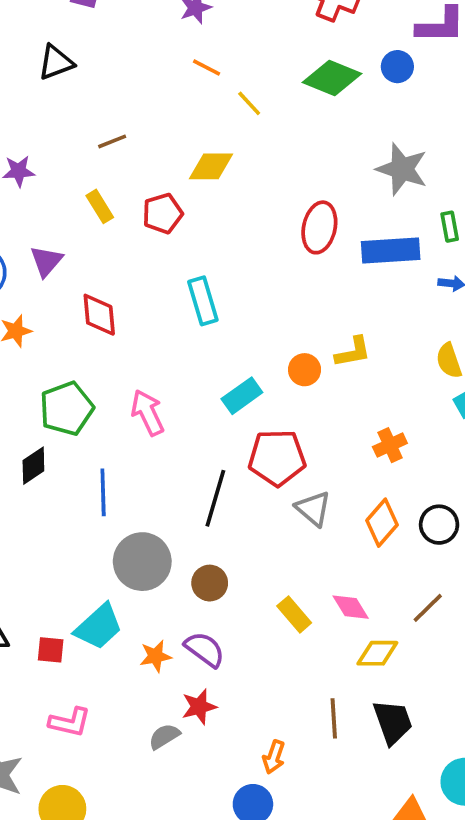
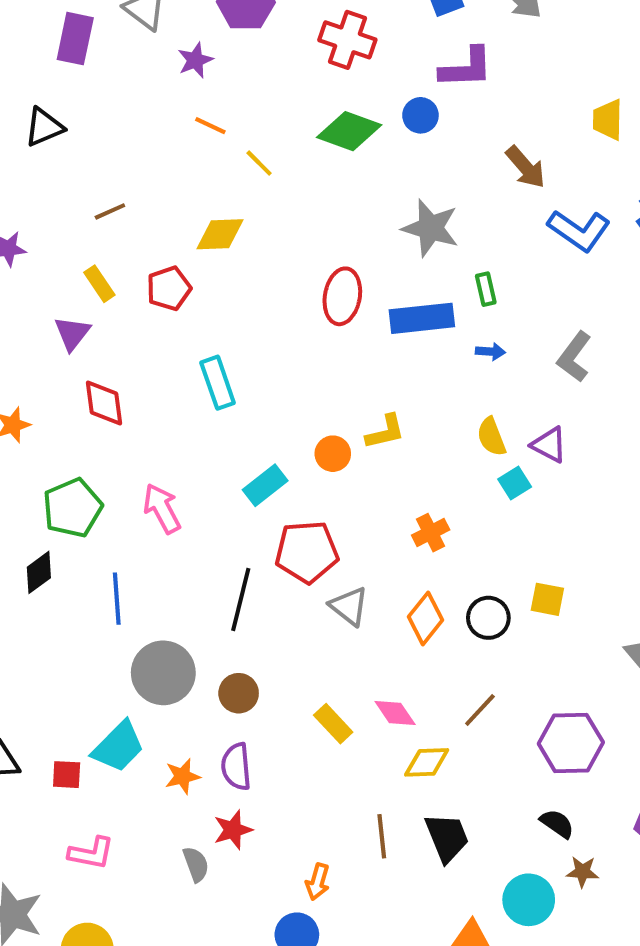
purple triangle: (46, 261) -> (72, 333), moved
purple semicircle: (205, 649) -> (236, 767), turned -129
gray semicircle: (164, 736) -> (196, 864), turned 104

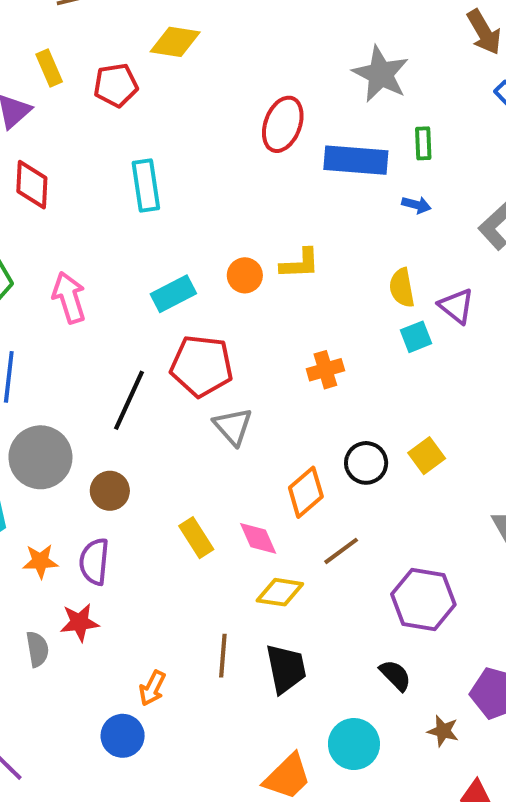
yellow square: (547, 599) -> (427, 456), turned 32
orange diamond: (426, 618) -> (306, 492), moved
brown star: (583, 872) -> (443, 731), moved

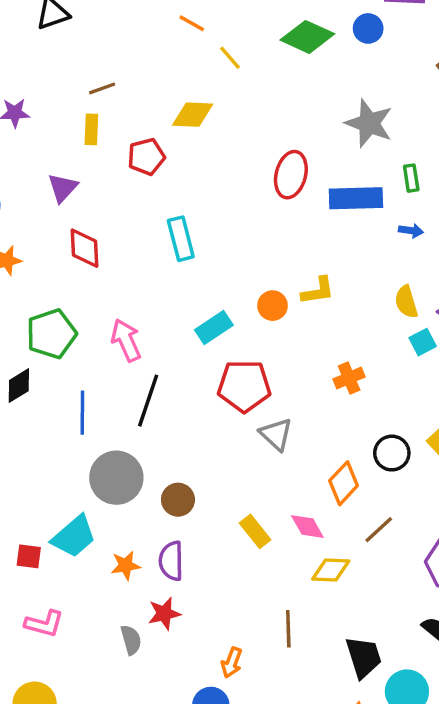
yellow rectangle: (49, 68) -> (91, 129), moved, turned 32
black line: (129, 400) -> (148, 401), moved
black trapezoid: (286, 669) -> (364, 657), moved

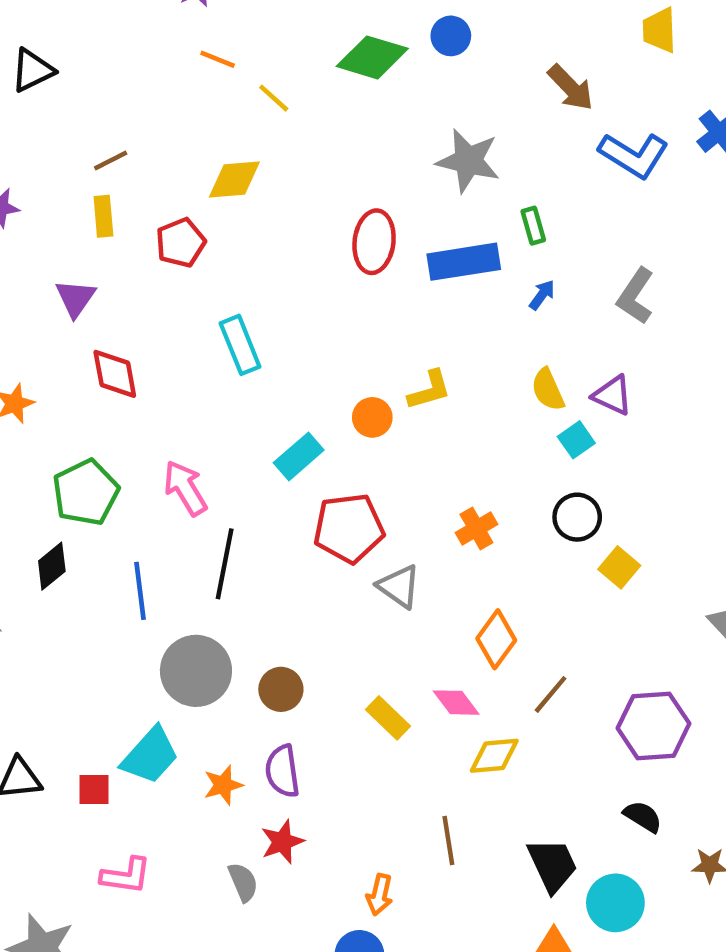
blue arrow: (411, 231) -> (542, 295), turned -55
orange cross: (349, 378) -> (476, 528), moved
black circle: (392, 453) -> (577, 517), moved

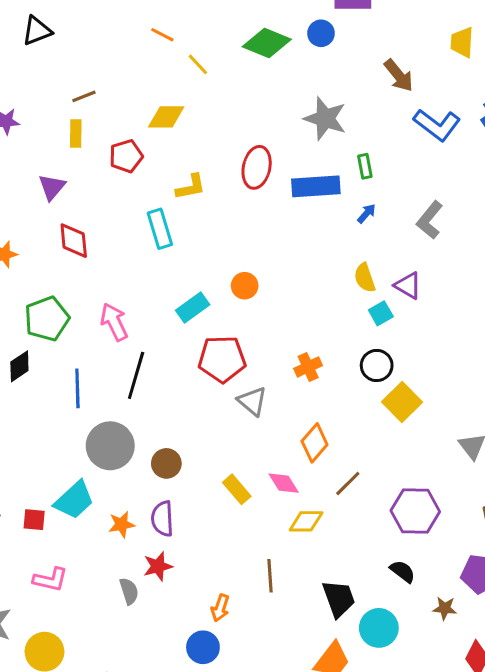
yellow L-shape: (429, 390) -> (191, 187), moved
yellow square: (619, 567) -> (402, 402), size x1.4

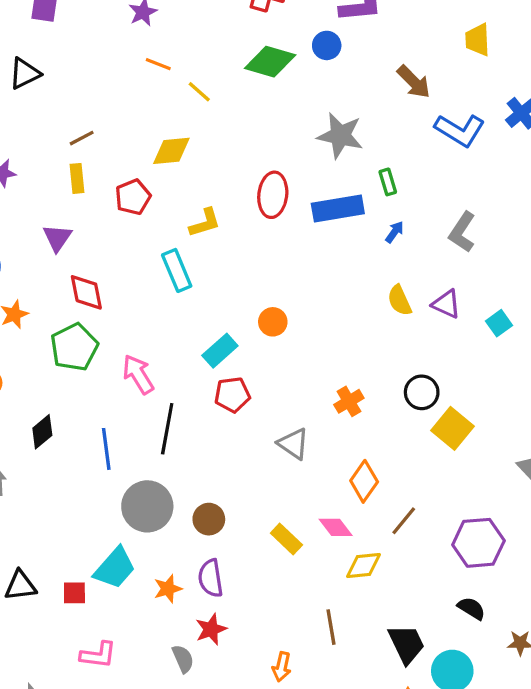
cyan square: (381, 313) -> (499, 323), moved
green pentagon: (47, 319) -> (74, 347), moved
red pentagon: (222, 359) -> (232, 395), moved, size x0.7

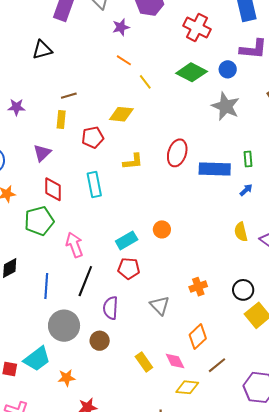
gray star: (340, 136) -> (226, 106), moved
cyan rectangle: (177, 270) -> (94, 184), moved
purple semicircle: (211, 578) -> (111, 308), moved

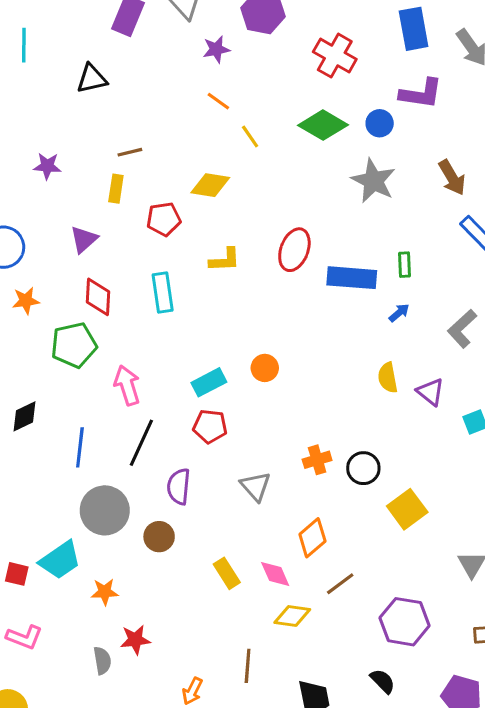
black circle: (243, 290) -> (363, 468), moved

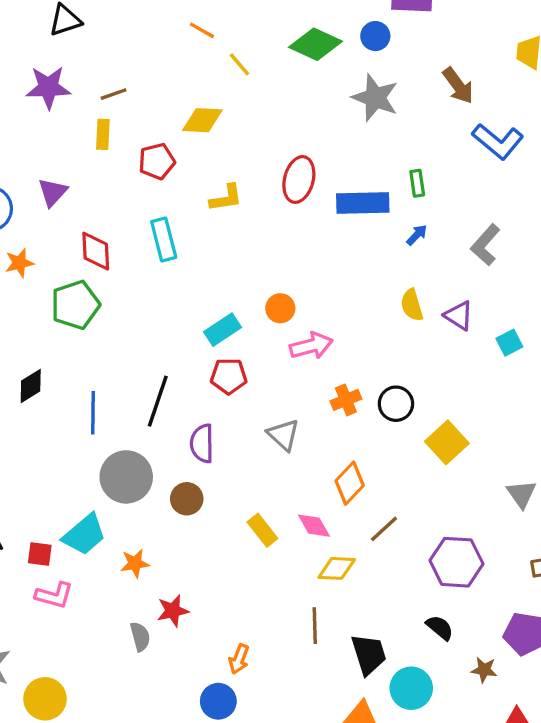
purple star: (47, 166) -> (48, 87), moved, size x1.5
purple triangle: (84, 239) -> (53, 192), moved
pink arrow: (127, 385) -> (311, 346), moved, turned 99
pink L-shape: (24, 637) -> (54, 595), moved
brown line: (248, 666) -> (315, 626), moved

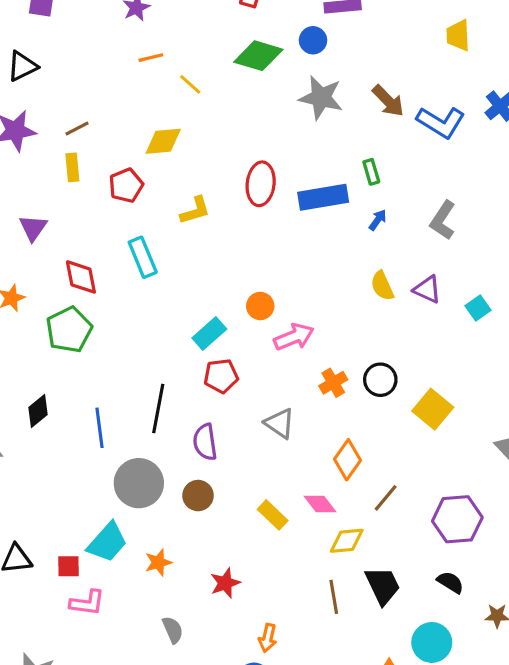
orange line: (202, 30) -> (151, 58), turned -35
brown arrow: (458, 86) -> (388, 101), moved
red star: (173, 611) -> (225, 583), moved
black trapezoid: (369, 654) -> (383, 586), moved

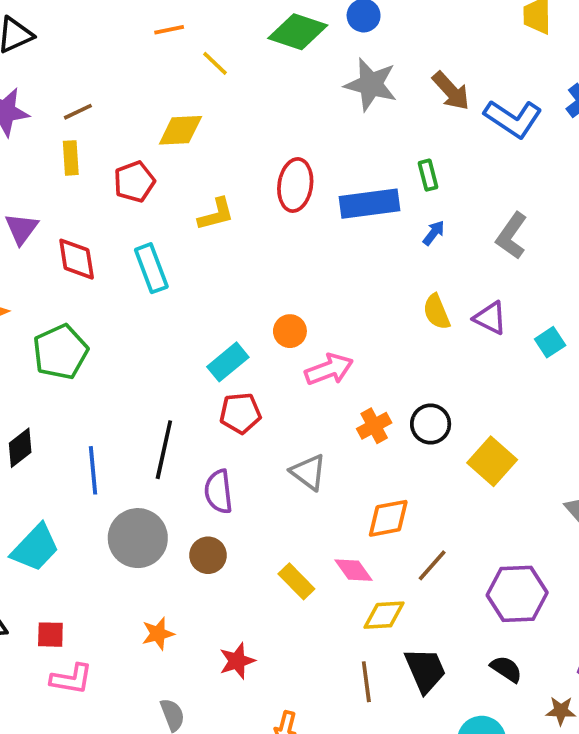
red diamond: (81, 277) -> (77, 259), moved
orange diamond: (348, 460) -> (388, 518), turned 42
cyan trapezoid: (107, 542) -> (35, 548), moved

